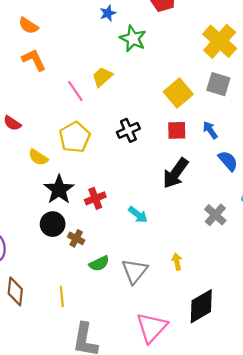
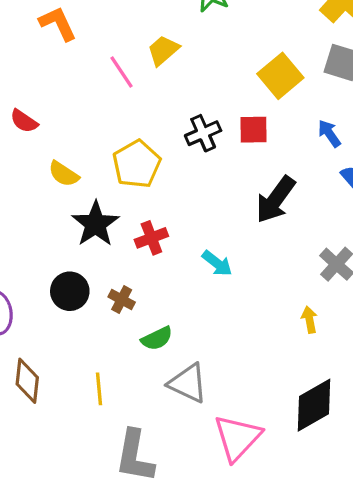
red square: (177, 130) -> (253, 130), moved
yellow pentagon: (75, 137) -> (137, 164), moved
black circle: (53, 224) -> (70, 291), moved
yellow arrow: (177, 262) -> (309, 320), moved
gray triangle: (135, 271) -> (188, 383), moved, turned -44

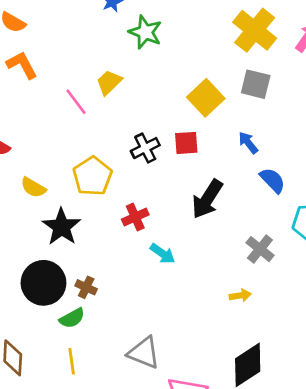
red cross: (151, 238) -> (135, 217), moved
black circle: (70, 291) -> (43, 283), size x1.4
yellow arrow: (309, 320) -> (240, 295), turned 95
green semicircle: (157, 338) -> (72, 318), moved

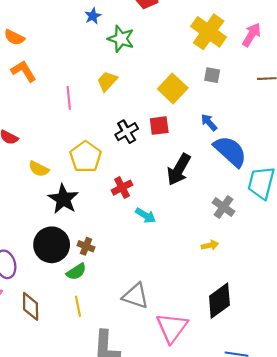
yellow trapezoid: (109, 82) -> (107, 81), moved
gray square: (256, 84) -> (212, 75), size x0.7
pink line: (76, 102) -> (69, 98), turned 35
blue semicircle: (273, 180) -> (230, 151), size x1.6

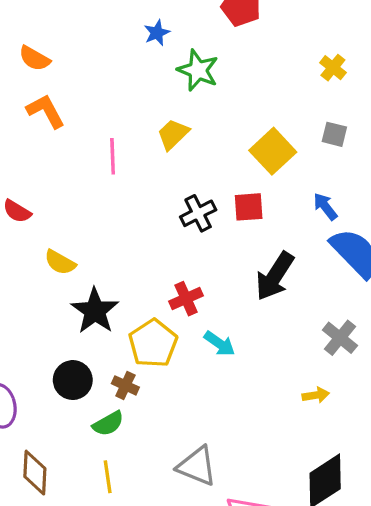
yellow cross: (209, 32) -> (333, 68), size x0.5
yellow pentagon: (86, 157) -> (153, 343), moved
black circle: (52, 245) -> (73, 380), size x0.7

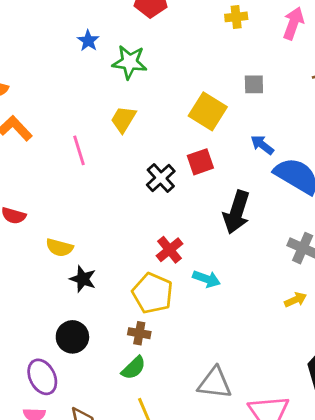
yellow cross: (333, 68) -> (236, 17), moved, turned -30
black star: (95, 311) -> (83, 279), moved, size x0.7
black circle: (73, 380) -> (72, 337), moved

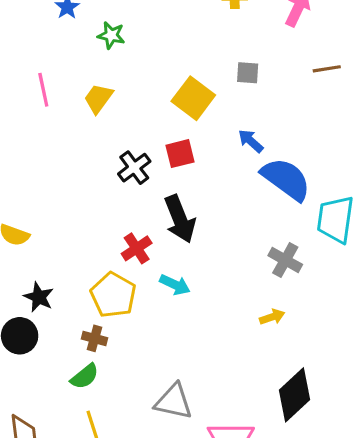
green star: (130, 62) -> (111, 35), size x0.7
pink line: (79, 150) -> (43, 90), moved
black arrow: (237, 212) -> (180, 219), moved, turned -45
black star: (83, 279) -> (39, 297), moved

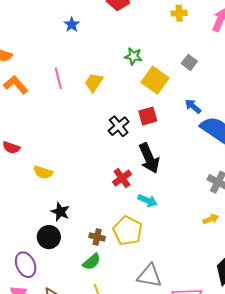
green star: (111, 35) -> (133, 56), moved
gray square: (248, 73) -> (189, 62), turned 35
yellow pentagon: (113, 295) -> (128, 231), moved

